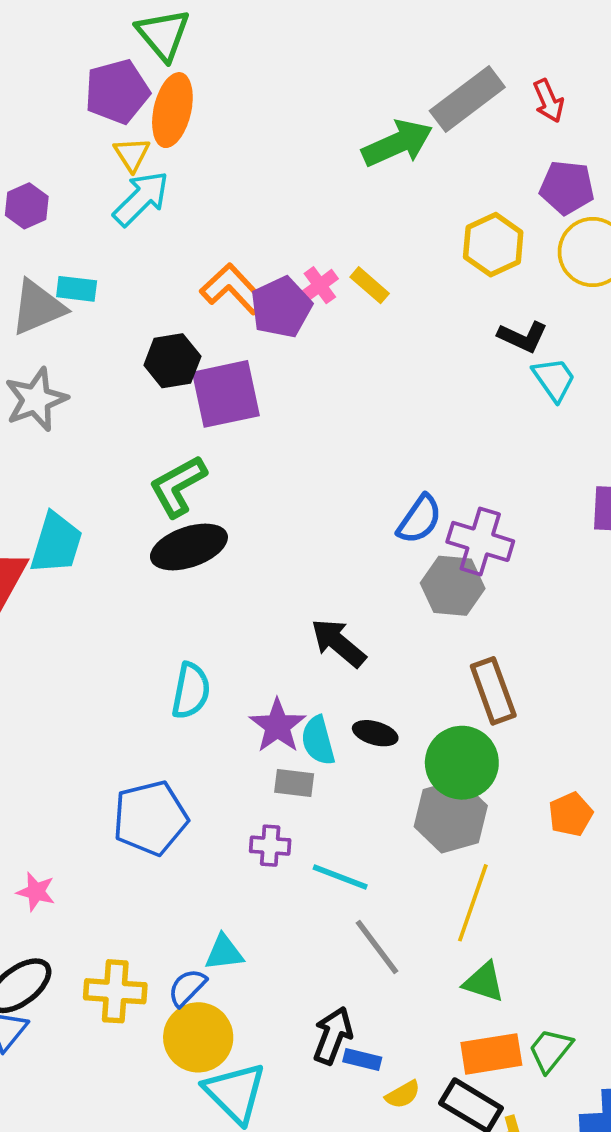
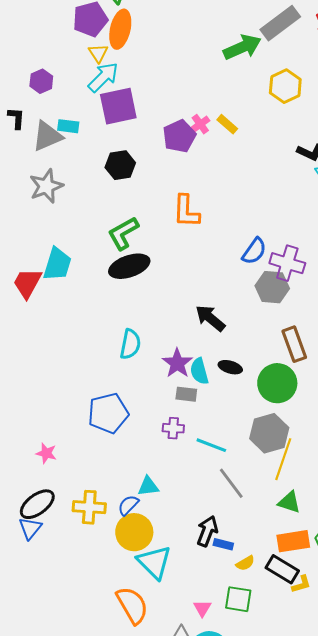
yellow hexagon: (493, 245) -> (285, 86), moved
orange L-shape: (233, 289) -> (186, 211), moved, turned -135
purple square: (226, 394) -> (118, 106), moved
gray hexagon: (451, 816) -> (269, 433), moved

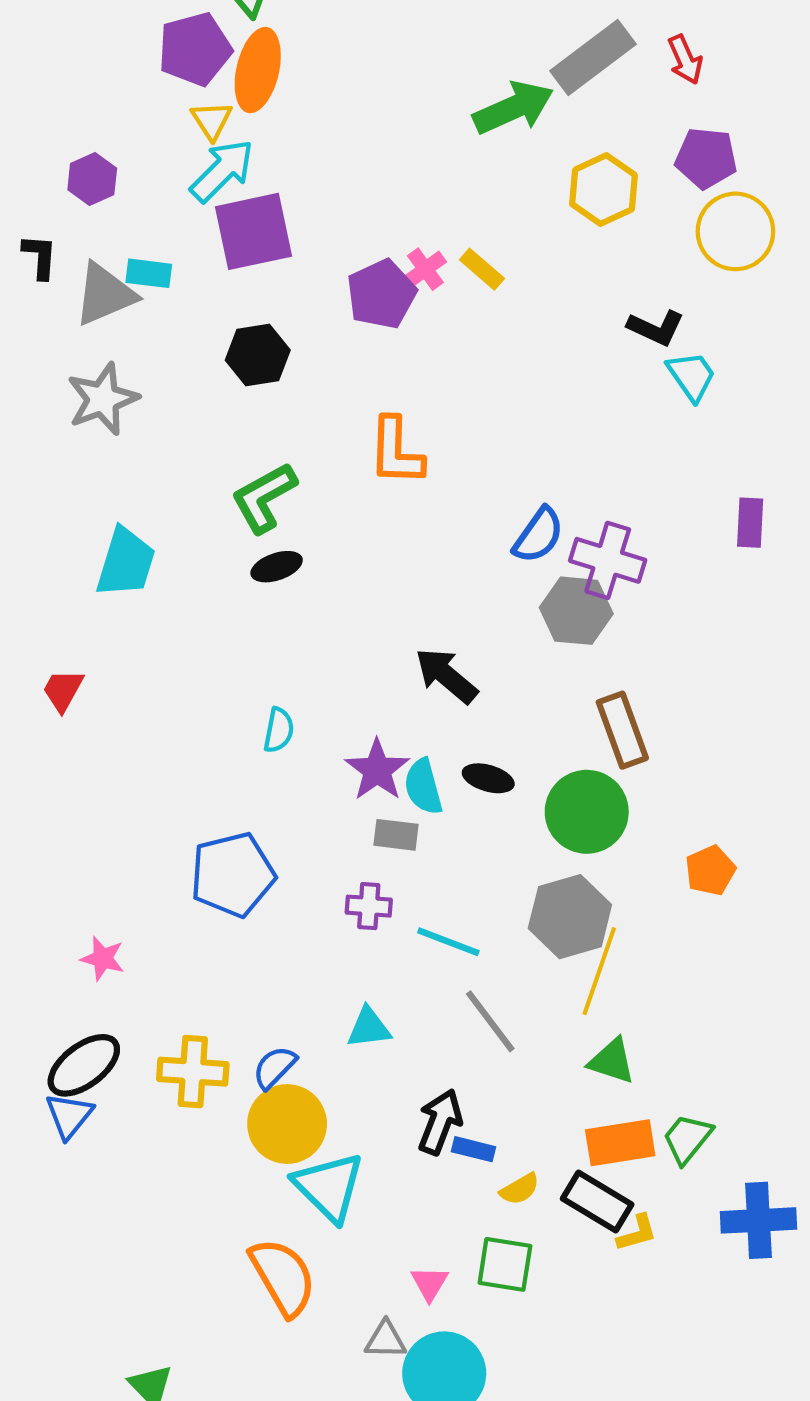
black ellipse: (129, 266) -> (277, 567), size x0.6
red trapezoid: (27, 283) -> (63, 690), moved, size x0.7
cyan semicircle: (130, 344) -> (279, 730), size x0.7
cyan triangle: (148, 486) -> (369, 1028), moved

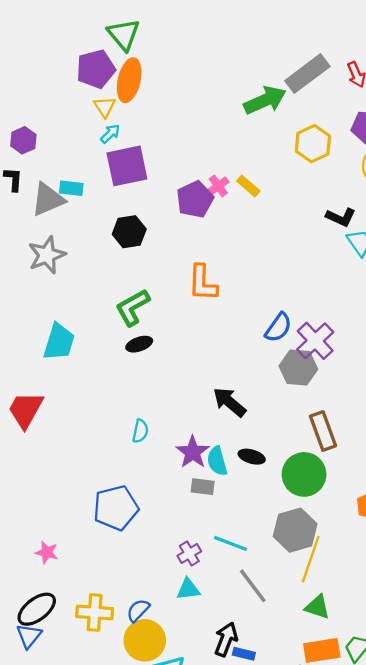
cyan arrow: (222, 171) -> (110, 134), size x0.6
purple hexagon: (92, 179) -> (23, 140), moved
purple cross: (608, 560) -> (315, 341), turned 30
red trapezoid: (63, 690) -> (26, 410), size x1.6
purple cross: (369, 906) -> (189, 554), moved, turned -35

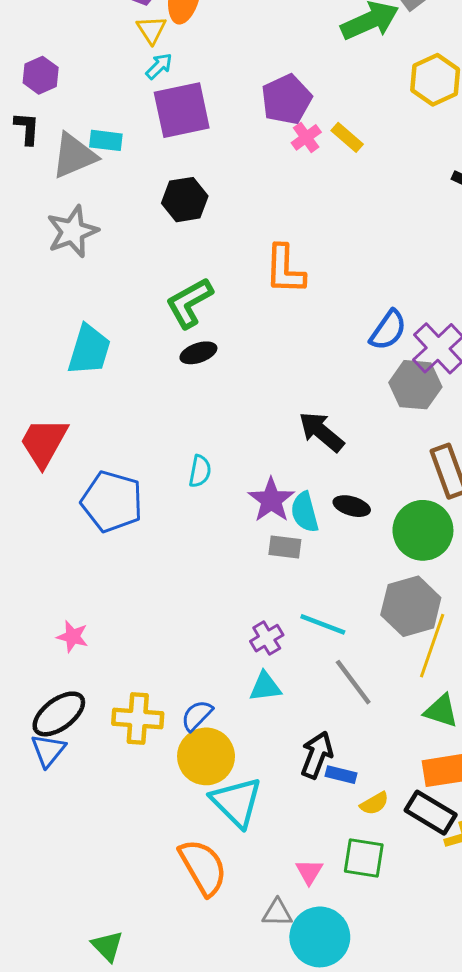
purple pentagon: (195, 199) -> (286, 99), moved
blue pentagon: (116, 508) -> (112, 502), moved, turned 30

